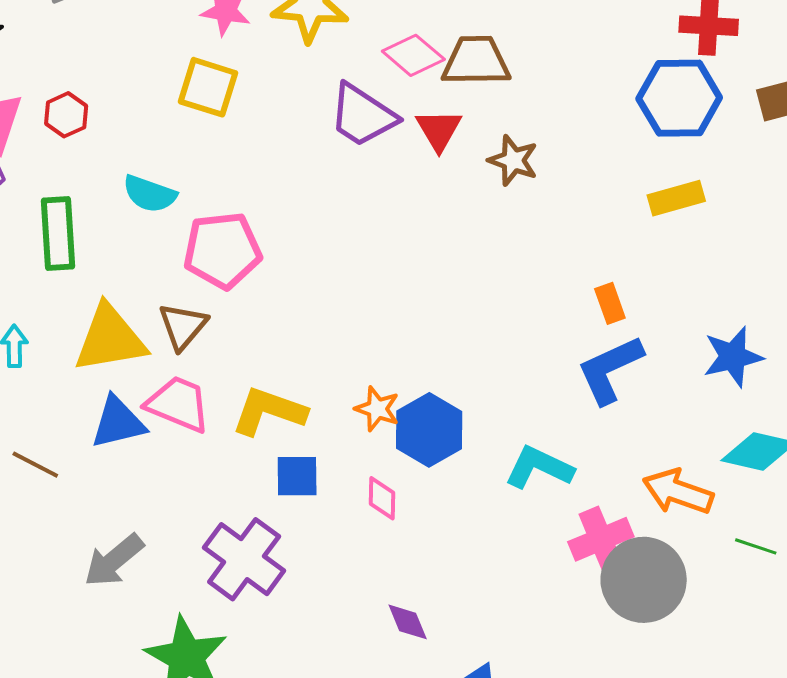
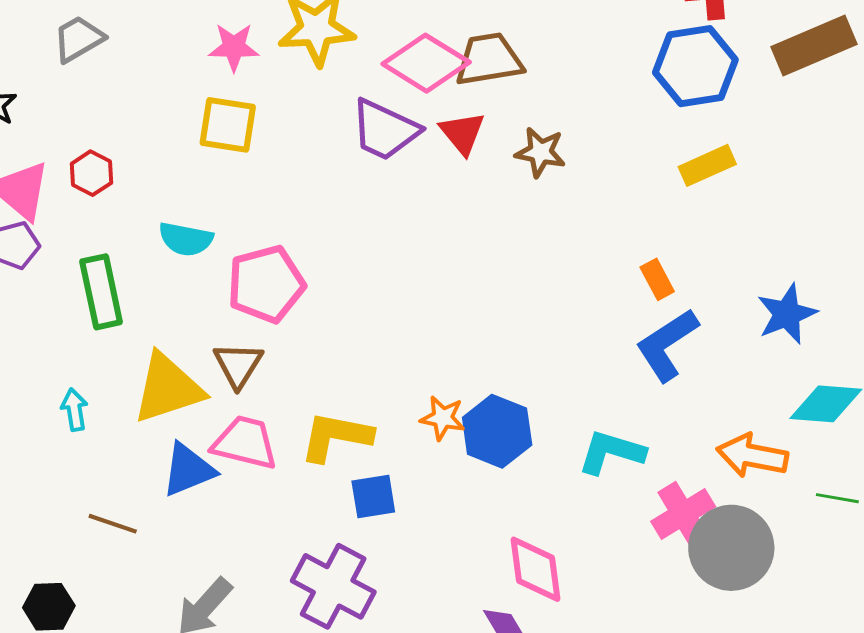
pink diamond: (413, 55) -> (426, 63), size x1.4
pink diamond: (382, 498) -> (535, 569), moved, size x1.6

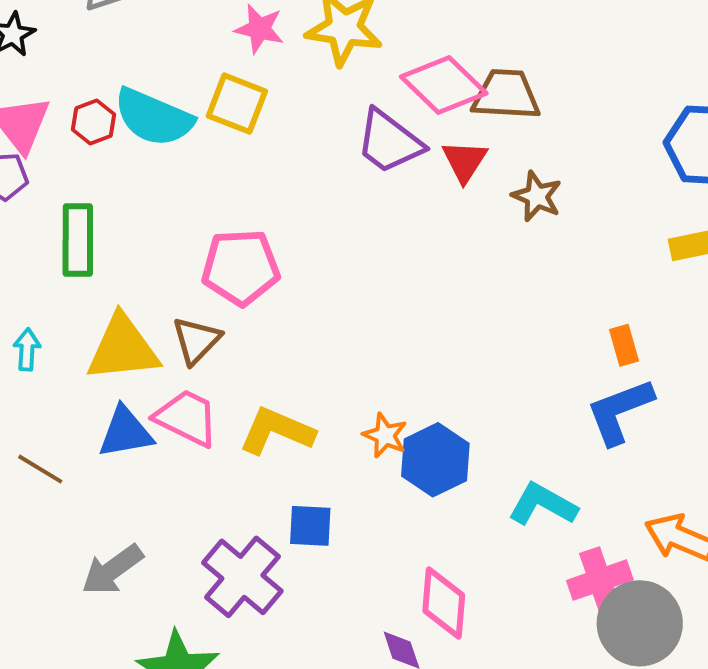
cyan semicircle: (186, 239) -> (154, 117), moved, size x1.5
blue square: (373, 496) -> (310, 526), moved

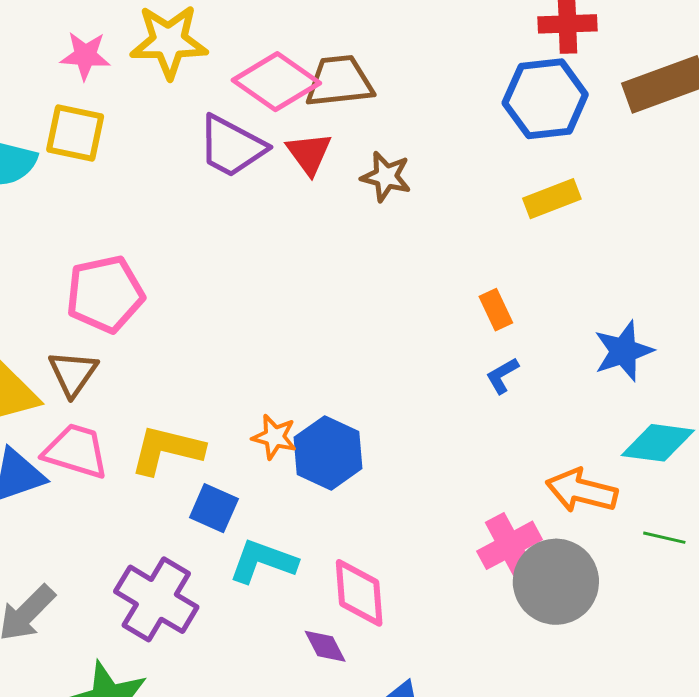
blue L-shape: (620, 411) -> (502, 376), size x0.5
cyan L-shape: (543, 504) -> (263, 561), moved
blue square: (310, 526) -> (214, 508), moved, turned 30

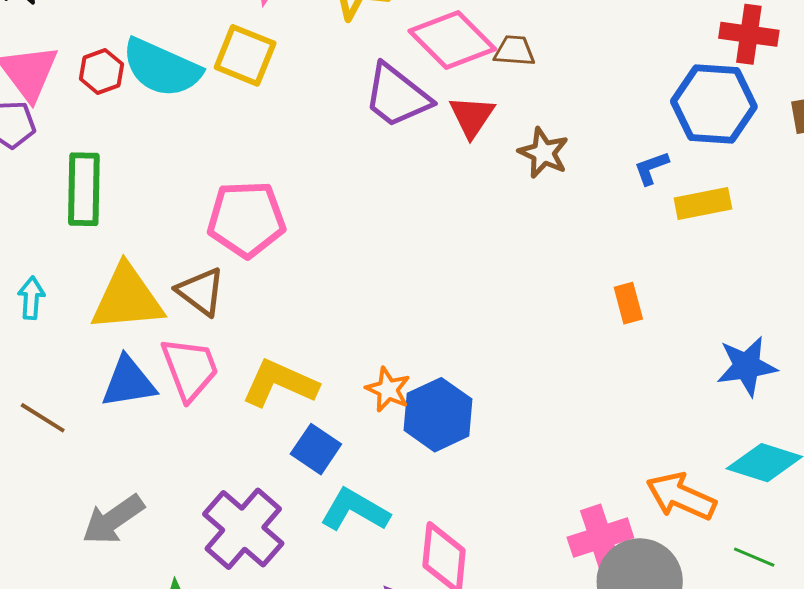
brown trapezoid: (339, 81) -> (514, 51), size x0.6
brown triangle: (73, 373) -> (201, 291), turned -38
blue L-shape: (502, 376) -> (651, 168), moved
pink trapezoid: (76, 451) -> (190, 369), turned 42

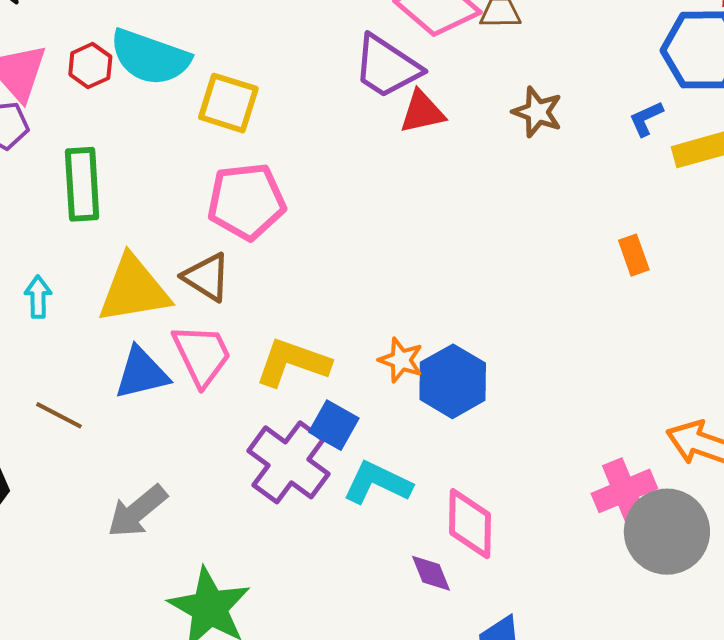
yellow square: (245, 55) -> (228, 103), moved
red triangle: (472, 116) -> (422, 112), moved, turned 48
purple cross: (243, 529) -> (288, 462), moved

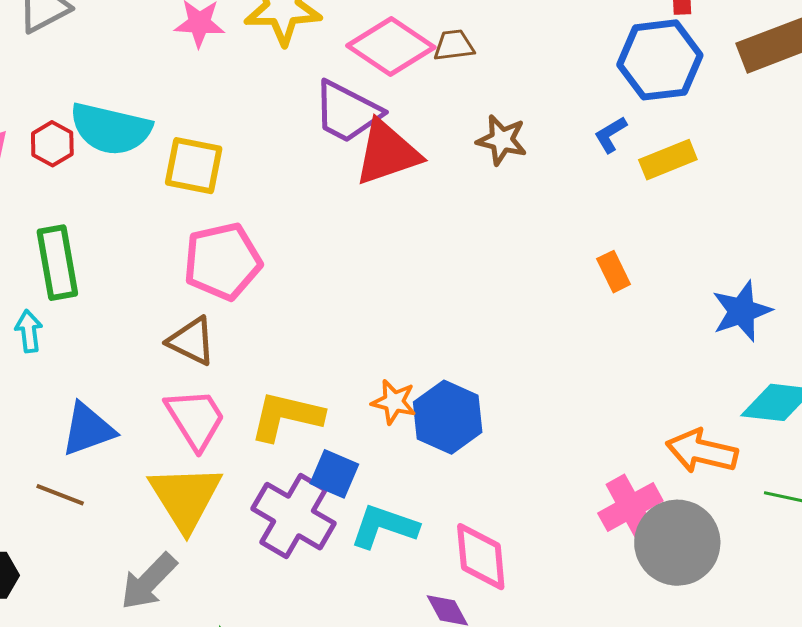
red triangle: (422, 112) -> (387, 153), size x1.5
yellow triangle: (134, 290) -> (185, 497), moved, turned -46
cyan arrow: (38, 297) -> (29, 331), moved
blue triangle: (142, 373) -> (88, 429), moved

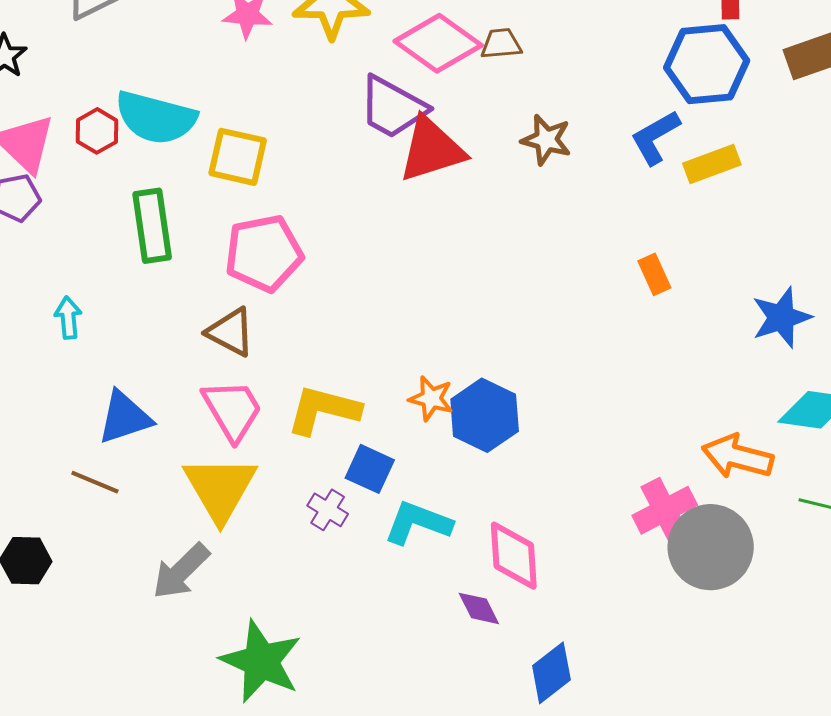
blue L-shape: (611, 134) -> (655, 137), size x1.5
green rectangle: (57, 263) -> (152, 226), moved
purple cross: (293, 516) -> (328, 510), size x0.5

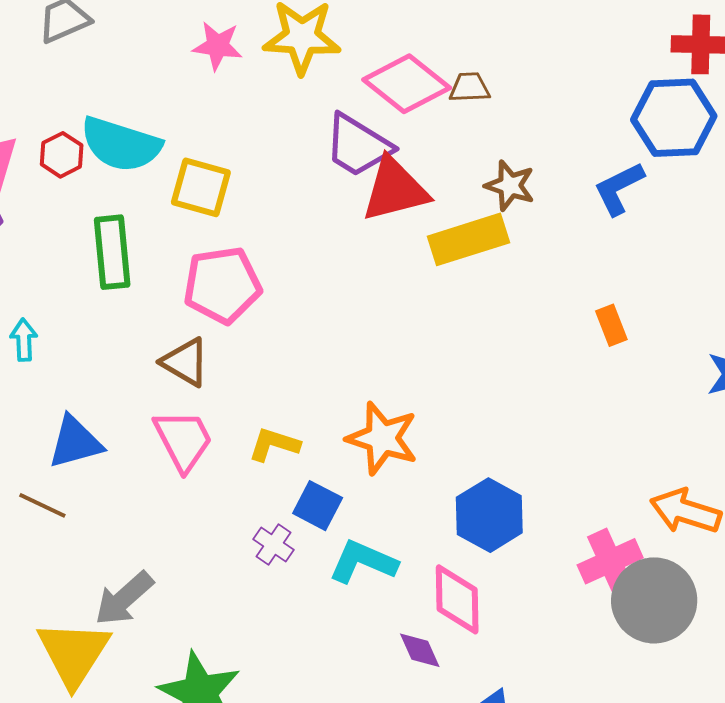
yellow rectangle: (712, 164) -> (469, 239), moved, size x1.4
orange star: (431, 398) -> (382, 438), size x1.6
yellow L-shape: (323, 410) -> (274, 444), size x0.7
blue hexagon: (485, 415) -> (489, 515), moved
yellow triangle: (220, 488) -> (74, 653), moved

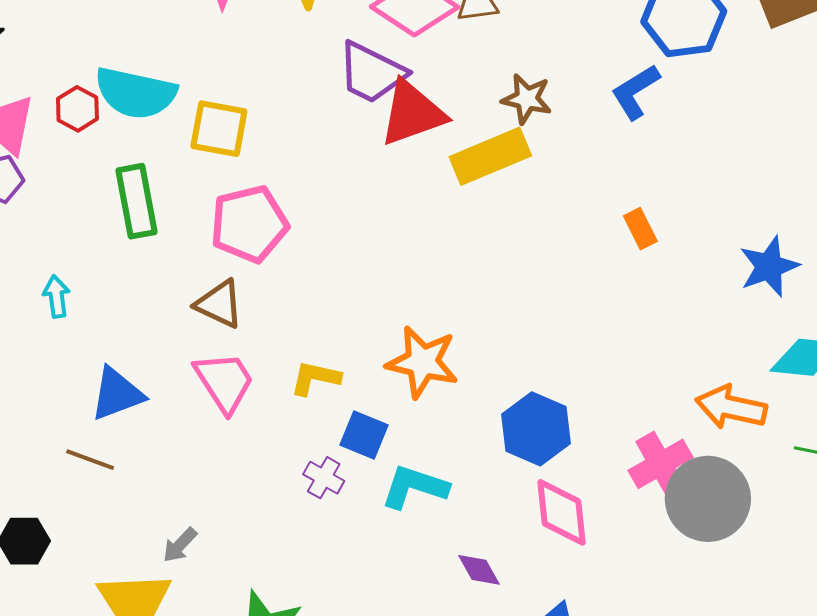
gray arrow: (124, 599) -> (180, 545), size x0.6
pink diamond: (457, 599) -> (561, 512), moved

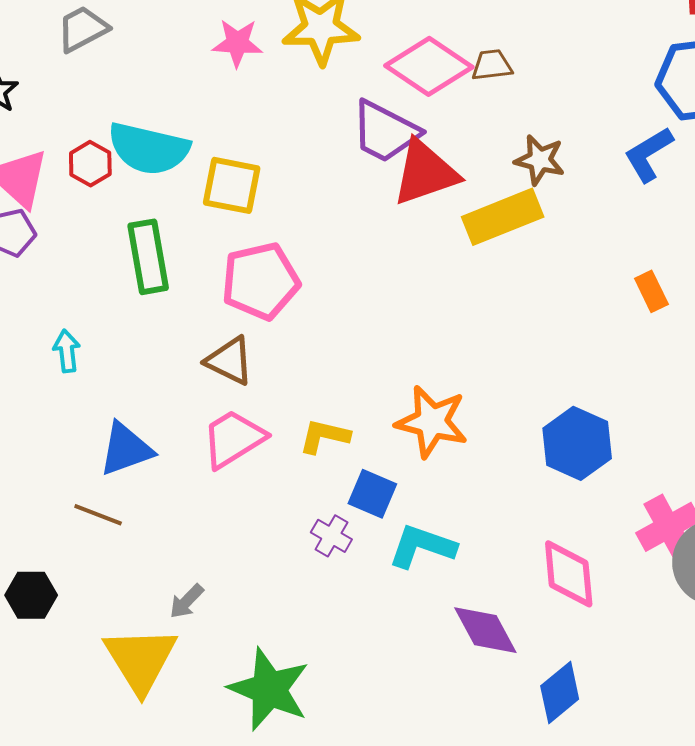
pink trapezoid: (224, 382) -> (233, 439), turned -90
blue hexagon: (536, 429) -> (577, 443), moved
purple diamond: (479, 570) -> (485, 630), size x1.5

